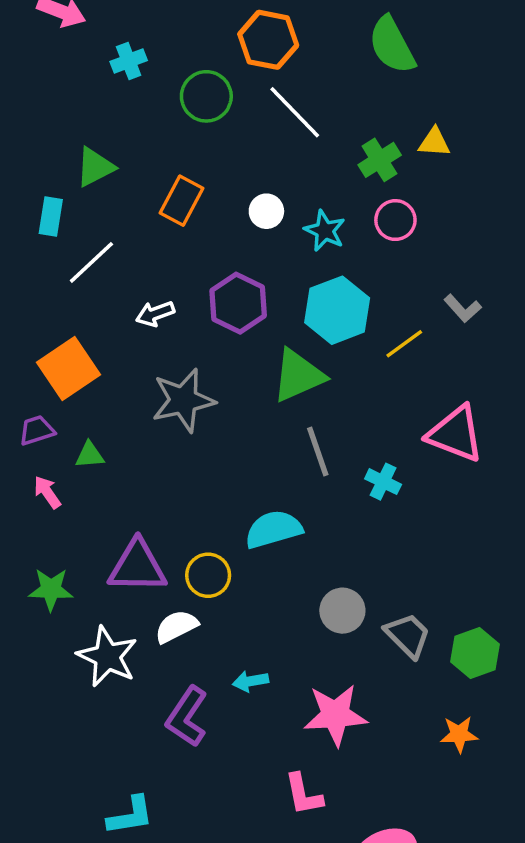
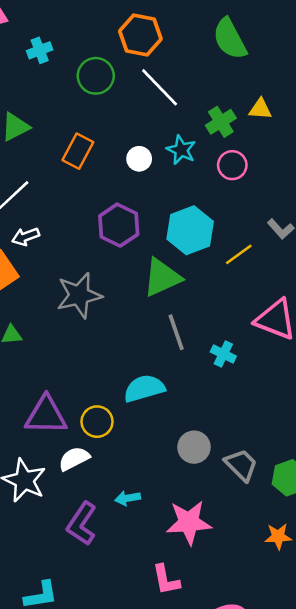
cyan star: (325, 231) -> (181, 150), moved
white arrow: (155, 314) -> (26, 237), moved

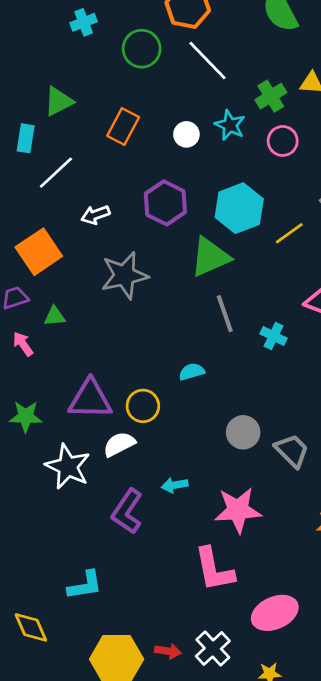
white arrow: (26, 237) -> (95, 215), moved
cyan semicircle: (144, 388) -> (192, 372), size x0.6
pink L-shape: (166, 580) -> (214, 569), size x1.4

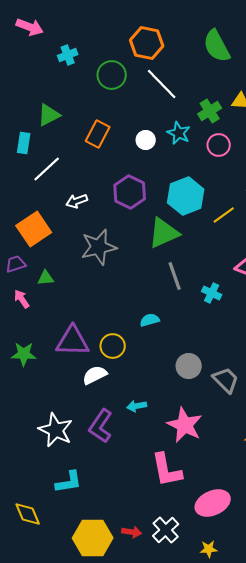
white star: (68, 467) -> (56, 430), moved
pink star: (238, 510) -> (185, 425), turned 30

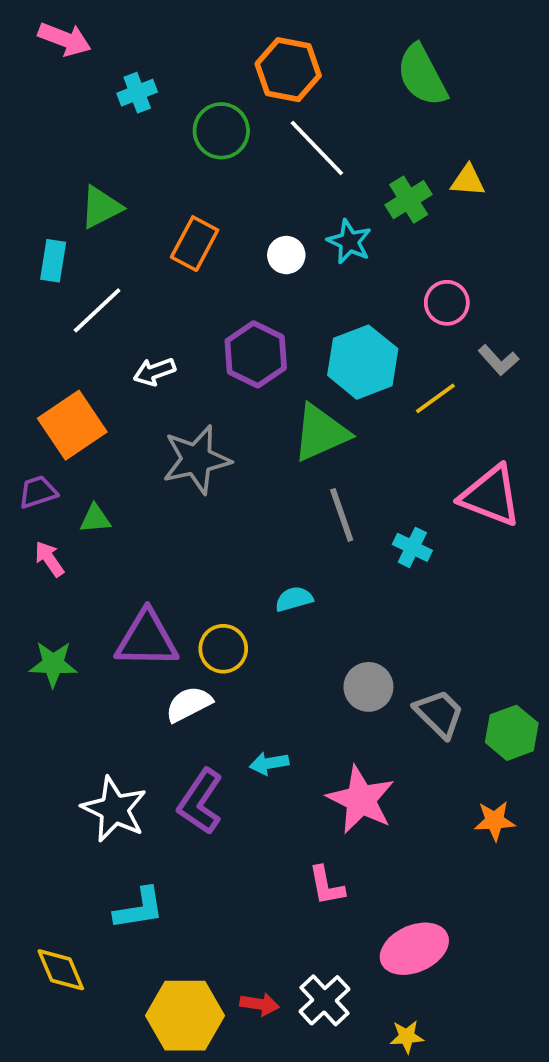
pink circle: (219, 145) -> (447, 303), moved
pink L-shape: (167, 470) -> (326, 886), size x0.6

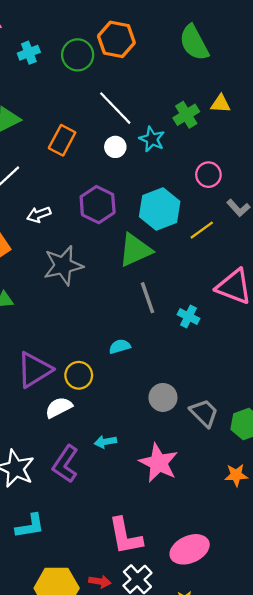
green circle: (221, 131) -> (78, 55), moved
white line: (317, 148) -> (115, 108), moved
purple triangle: (147, 639) -> (34, 370), turned -33
pink L-shape: (326, 886) -> (125, 536), moved, size x1.6

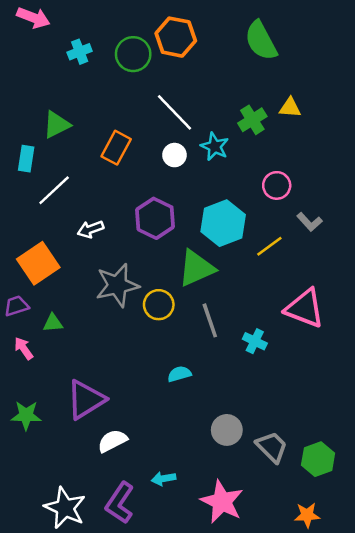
yellow circle: (79, 375) -> (159, 305), moved

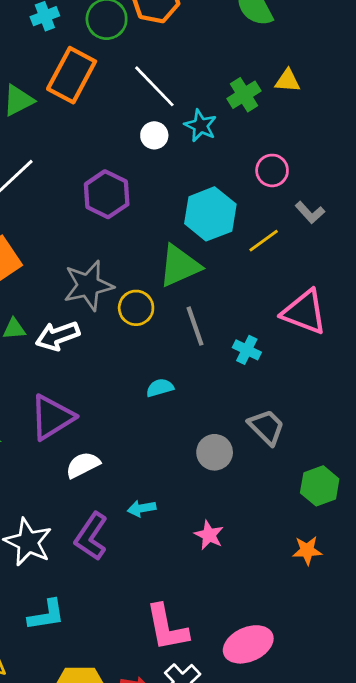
orange rectangle: (116, 148) -> (72, 75), moved, size x1.4
purple hexagon: (155, 218) -> (107, 194), moved
white arrow: (91, 229) -> (58, 336), moved, size x1.4
gray trapezoid: (272, 447) -> (266, 427), moved
pink star: (222, 502) -> (209, 535), size x0.6

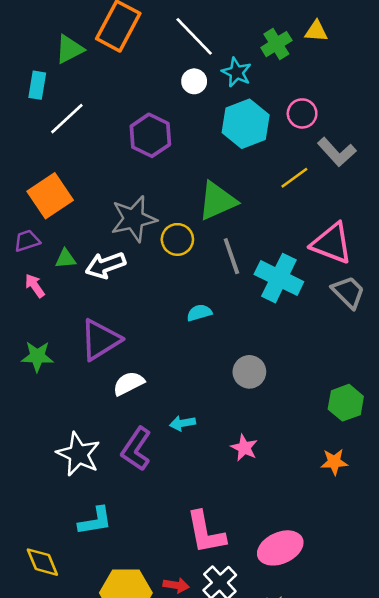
gray L-shape: (310, 213) -> (337, 152), size x1.4
cyan hexagon: (210, 214) -> (246, 124), moved
cyan cross: (247, 350) -> (279, 278), size x1.8
gray trapezoid: (266, 427) -> (348, 292), moved

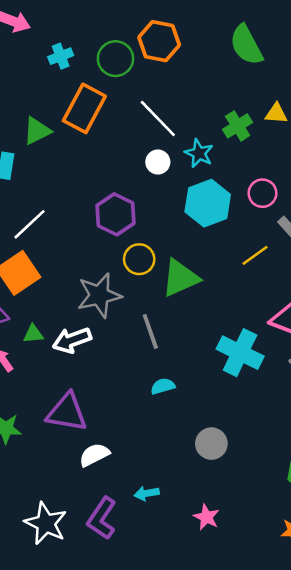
white line: (67, 119) -> (30, 224), moved
yellow circle: (177, 239) -> (139, 259), moved
gray line: (231, 256) -> (150, 331), moved
purple triangle: (100, 340) -> (67, 412), turned 42

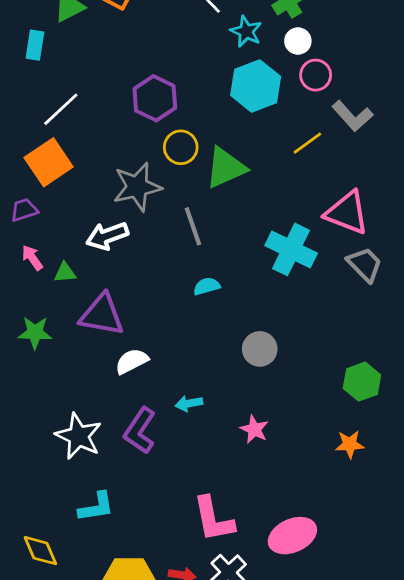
white circle: (158, 162) -> (298, 41), moved
green triangle: (33, 334) -> (65, 273), moved

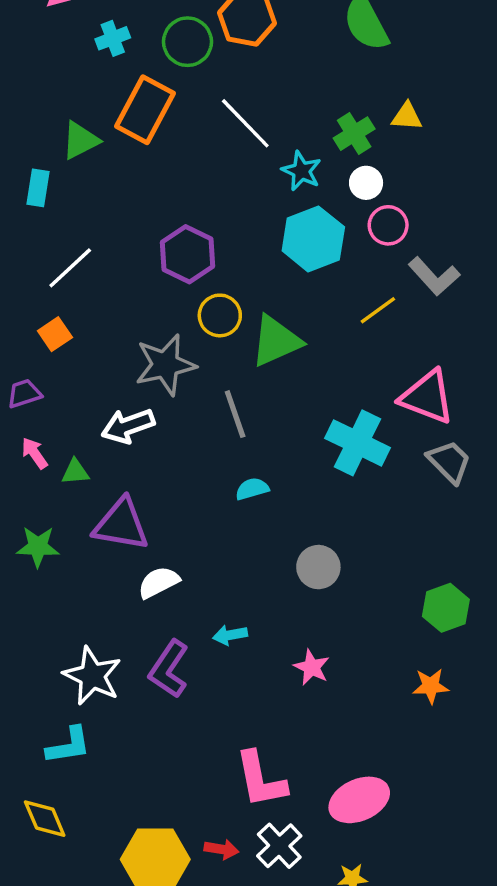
orange square: (49, 162) -> (55, 334), size x0.6
cyan L-shape: (96, 507) -> (69, 746), moved

